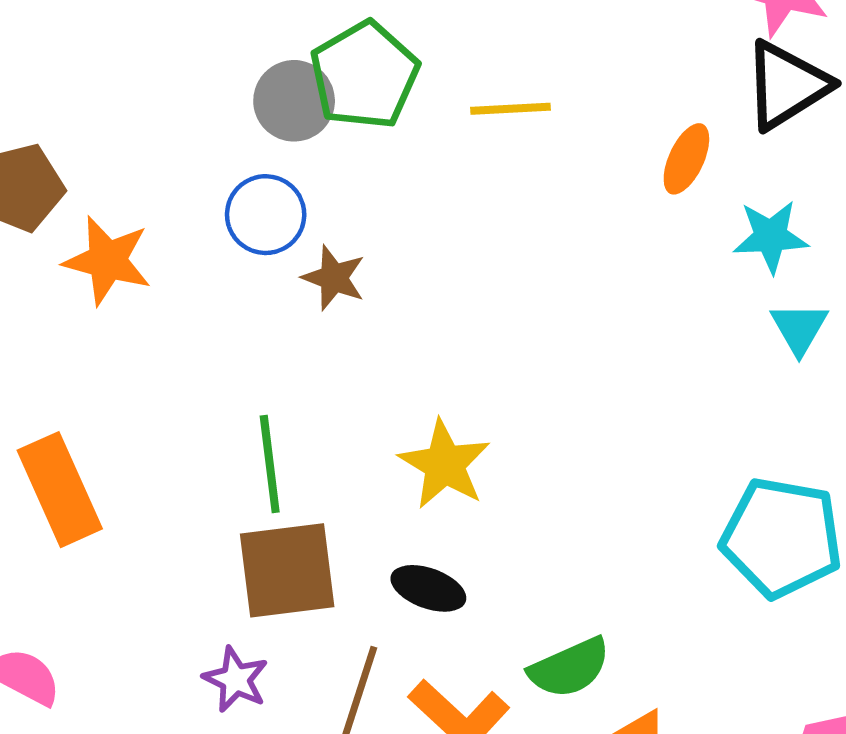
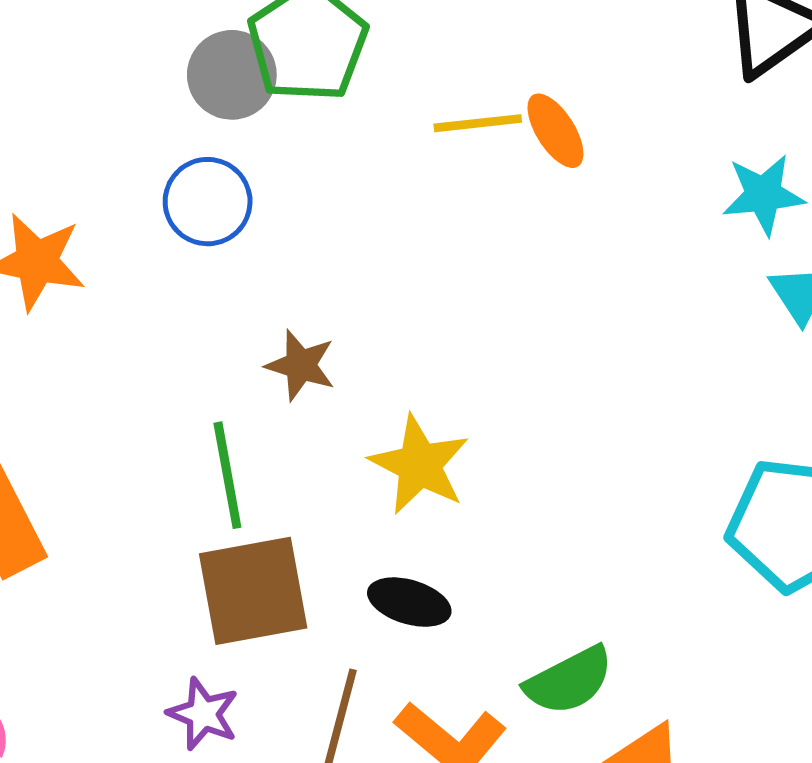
yellow line: (511, 109) -> (478, 123), moved
orange ellipse: (686, 159) -> (555, 131), moved, turned -54
brown star: (334, 278) -> (301, 365), moved

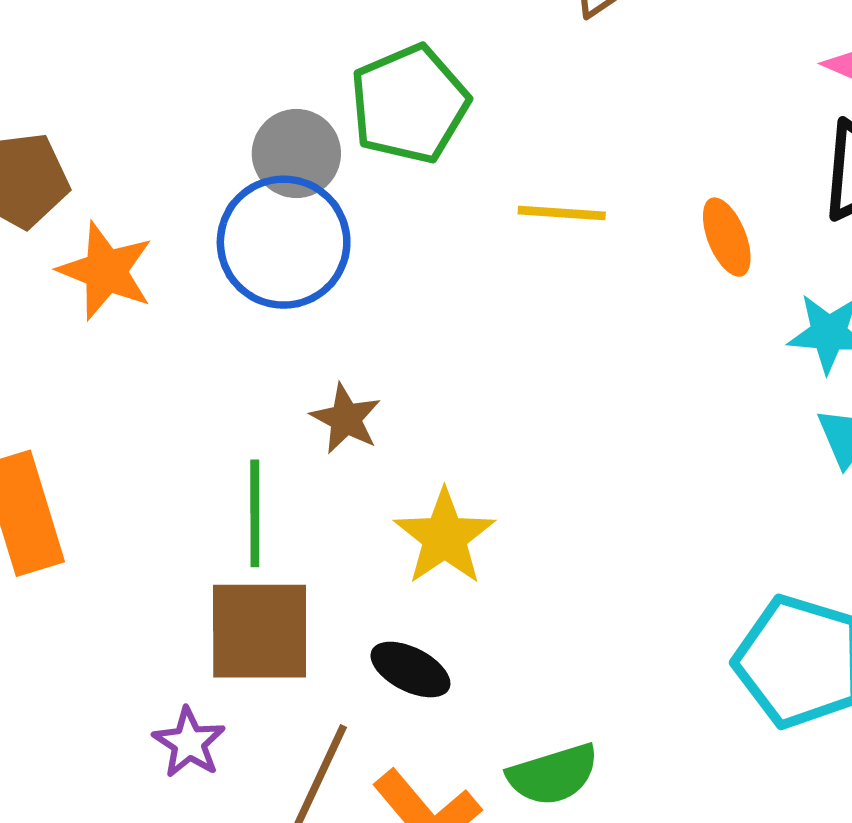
gray circle: (232, 75) -> (296, 153), moved
orange ellipse: (555, 131) -> (727, 237), moved
blue circle: (208, 202) -> (284, 242), size x1.5

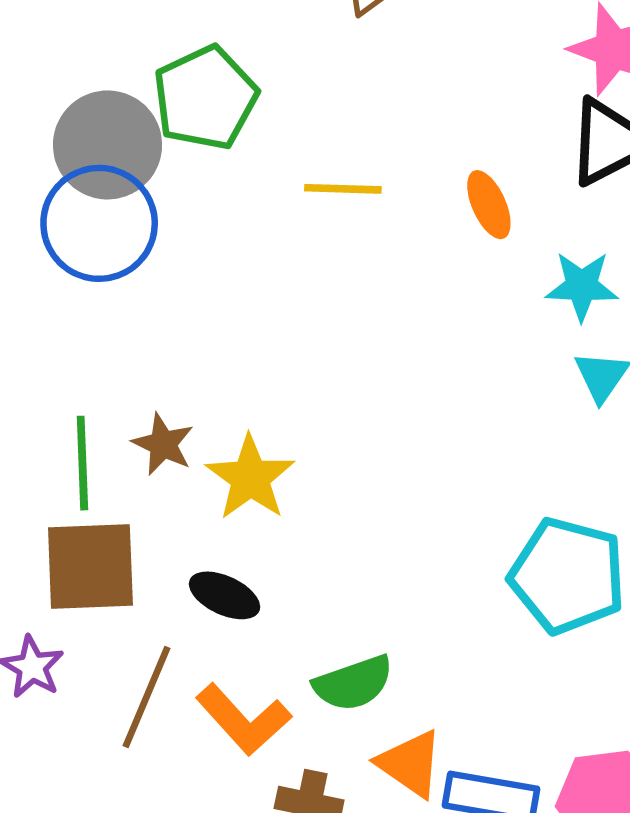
gray circle: (296, 153) -> (108, 145), size x1.4
brown star: (346, 419) -> (163, 444), moved

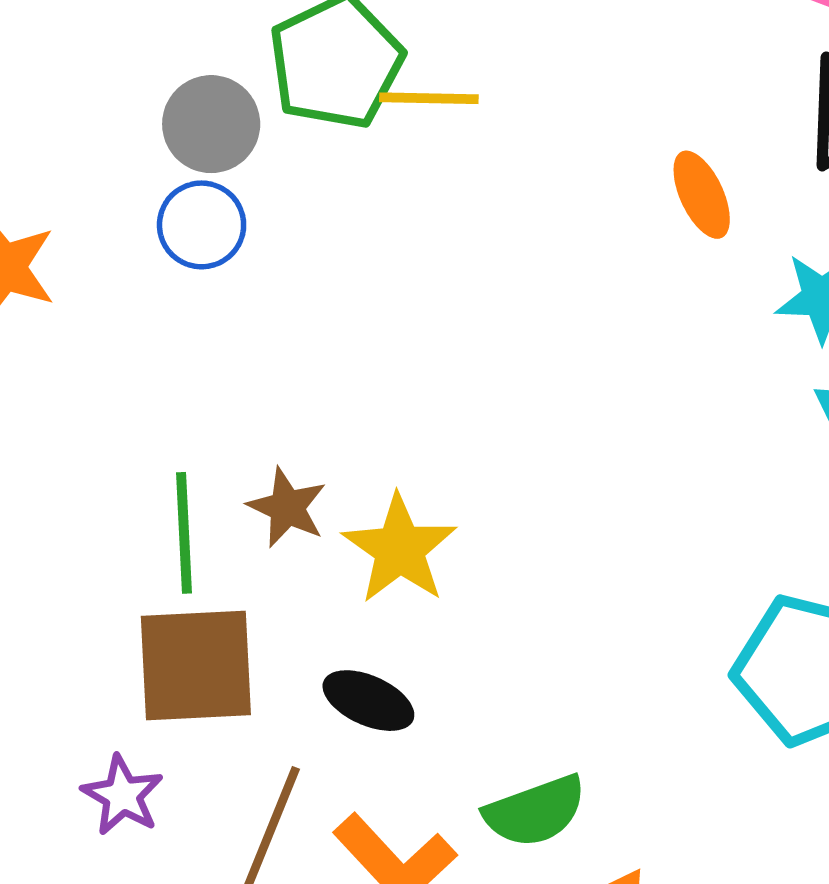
gray circle: (108, 145) -> (211, 124), size x0.7
yellow line: (343, 189) -> (429, 98), moved
blue circle: (99, 223) -> (202, 225), size x0.6

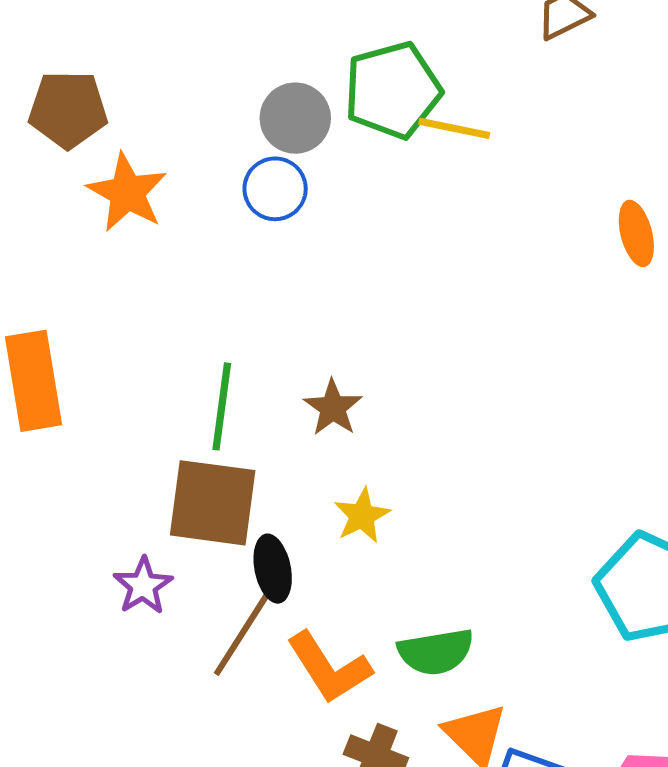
brown star: (287, 507) -> (333, 408), moved
yellow star: (400, 549) -> (362, 516), moved, size x0.7
black ellipse: (368, 701) -> (273, 569), moved, turned 44

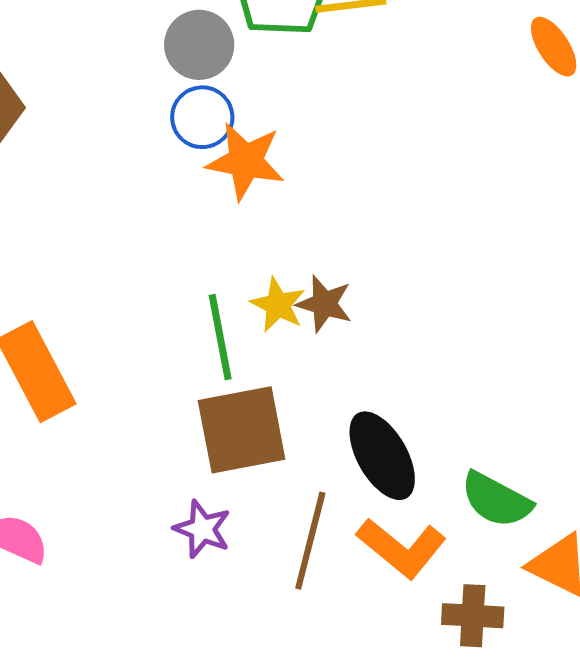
orange star: (127, 193) -> (245, 161), moved
yellow star: (362, 516) -> (278, 305), moved
black ellipse: (273, 569) -> (382, 456), moved, size x1.4
green semicircle: (436, 652) -> (496, 500), turned 56

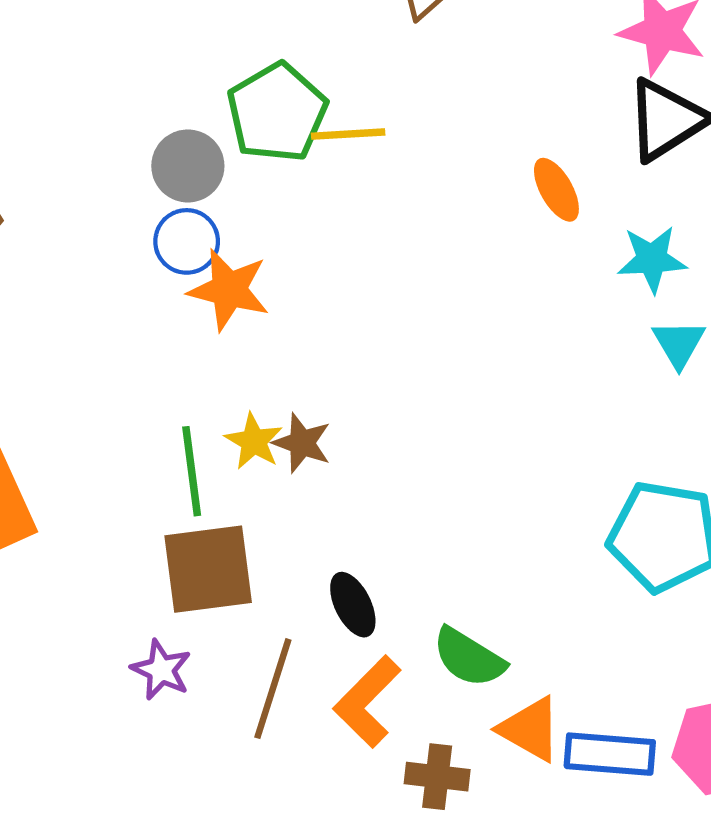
black ellipse: (382, 456) -> (353, 605), size x0.7
orange L-shape: (401, 548) -> (367, 702), turned 92

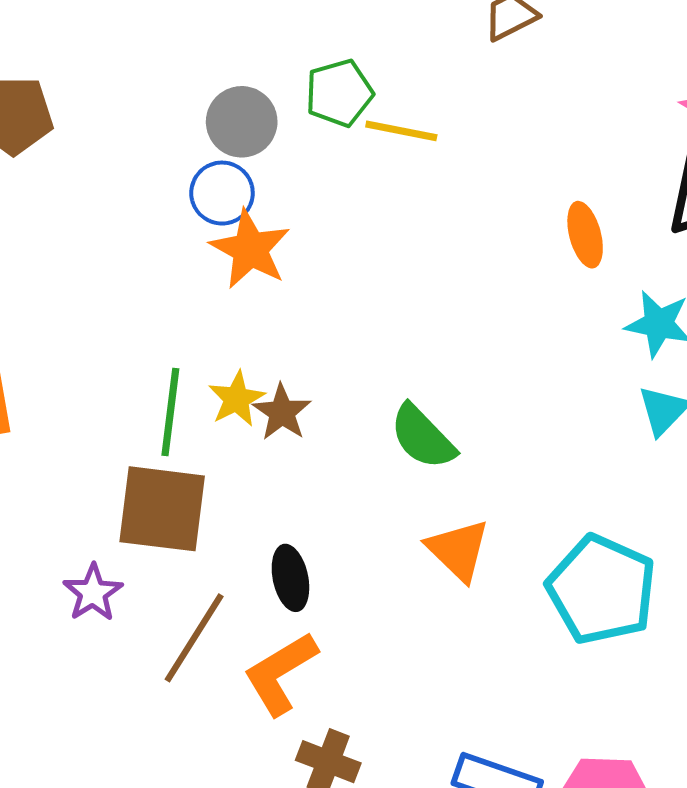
green pentagon: (277, 113) -> (339, 93), size x0.7
green semicircle: (469, 657) -> (423, 437), moved
orange triangle: (530, 729) -> (458, 550), moved

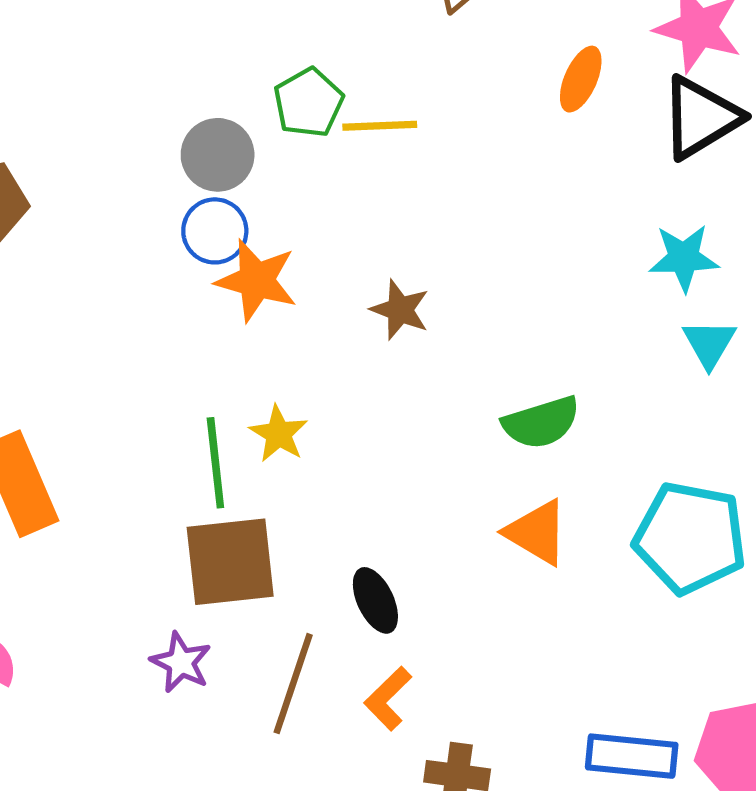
orange ellipse: (585, 235) -> (581, 79), moved, turned 52
brown star: (282, 412) -> (400, 310), moved
green semicircle: (423, 437) -> (541, 422), moved, turned -50
orange L-shape: (280, 673) -> (388, 699), size x0.7

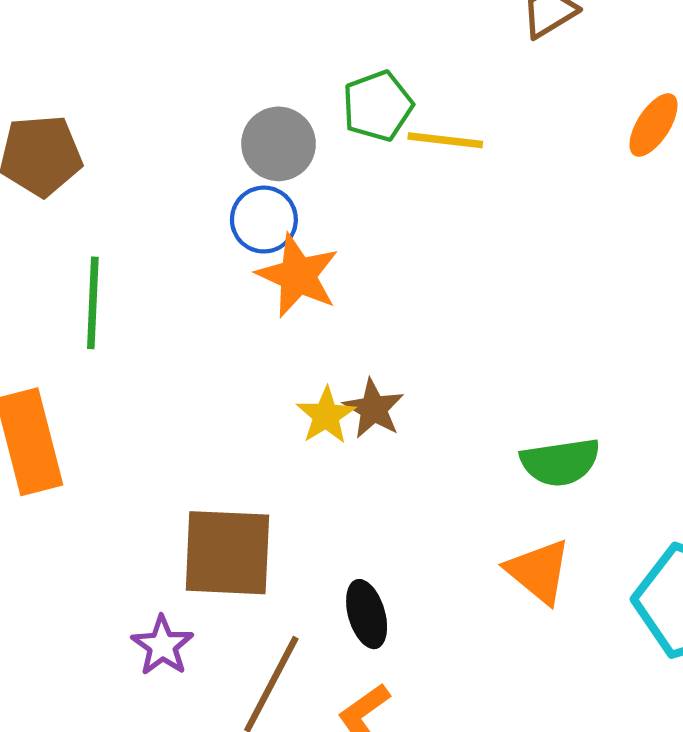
brown star: (400, 310) -> (374, 409), moved
yellow star: (279, 434) -> (326, 416), moved
green line: (215, 463) -> (93, 303), moved

